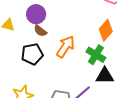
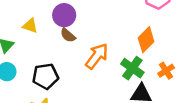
black pentagon: (32, 54) -> (45, 76), moved

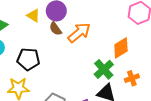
yellow triangle: (30, 26) -> (33, 16), moved
orange arrow: (97, 56) -> (79, 33), moved

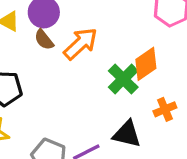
green cross: (104, 69) -> (123, 79), moved

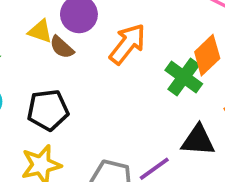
brown semicircle: (44, 40) -> (62, 47), moved

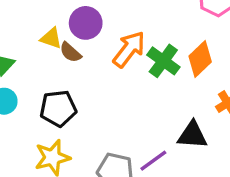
green cross: (184, 77) -> (163, 61), moved

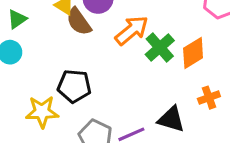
brown semicircle: (70, 52) -> (79, 22), size x1.4
black pentagon: (58, 108) -> (74, 86), moved

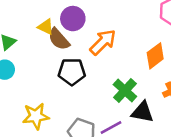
green cross: (160, 47) -> (125, 91), moved
black pentagon: (74, 86) -> (72, 72), moved

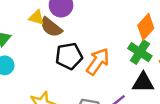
orange arrow: (103, 42) -> (98, 62), moved
green cross: (125, 91) -> (140, 52), moved

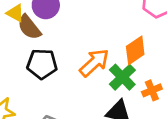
orange arrow: (98, 62) -> (94, 63), moved

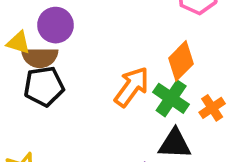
brown semicircle: (29, 27) -> (40, 57), turned -40
black pentagon: (42, 64) -> (44, 86), moved

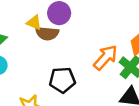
black pentagon: (44, 86) -> (62, 80), moved

